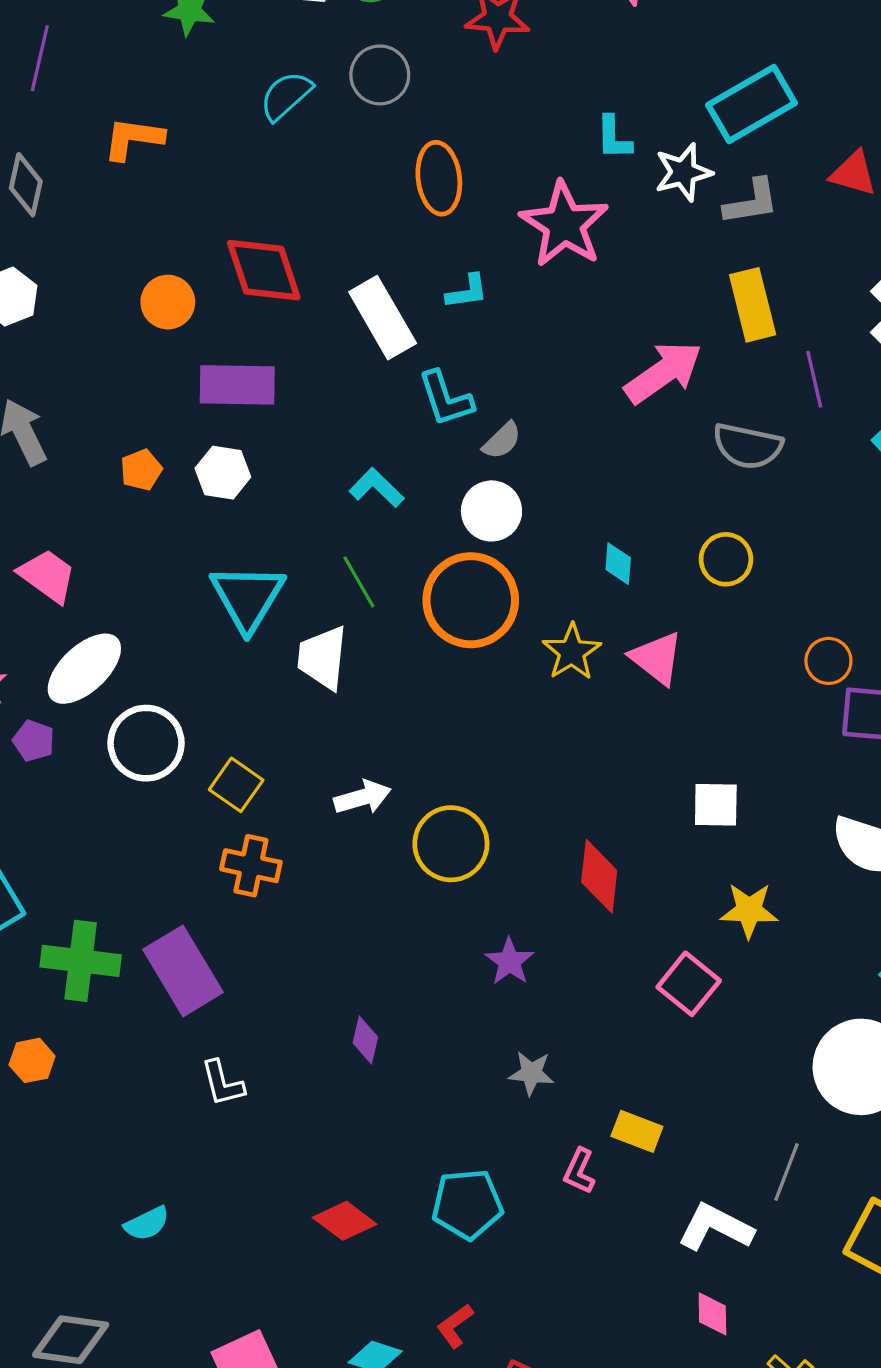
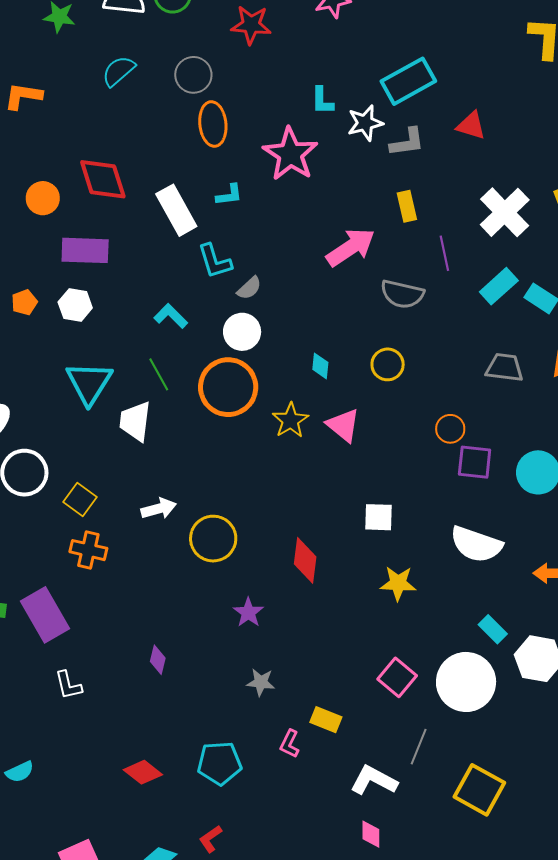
gray circle: (380, 75) -> (193, 75), moved
yellow rectangle: (753, 305) -> (407, 206), size x0.7
pink square: (689, 984) -> (397, 677), moved

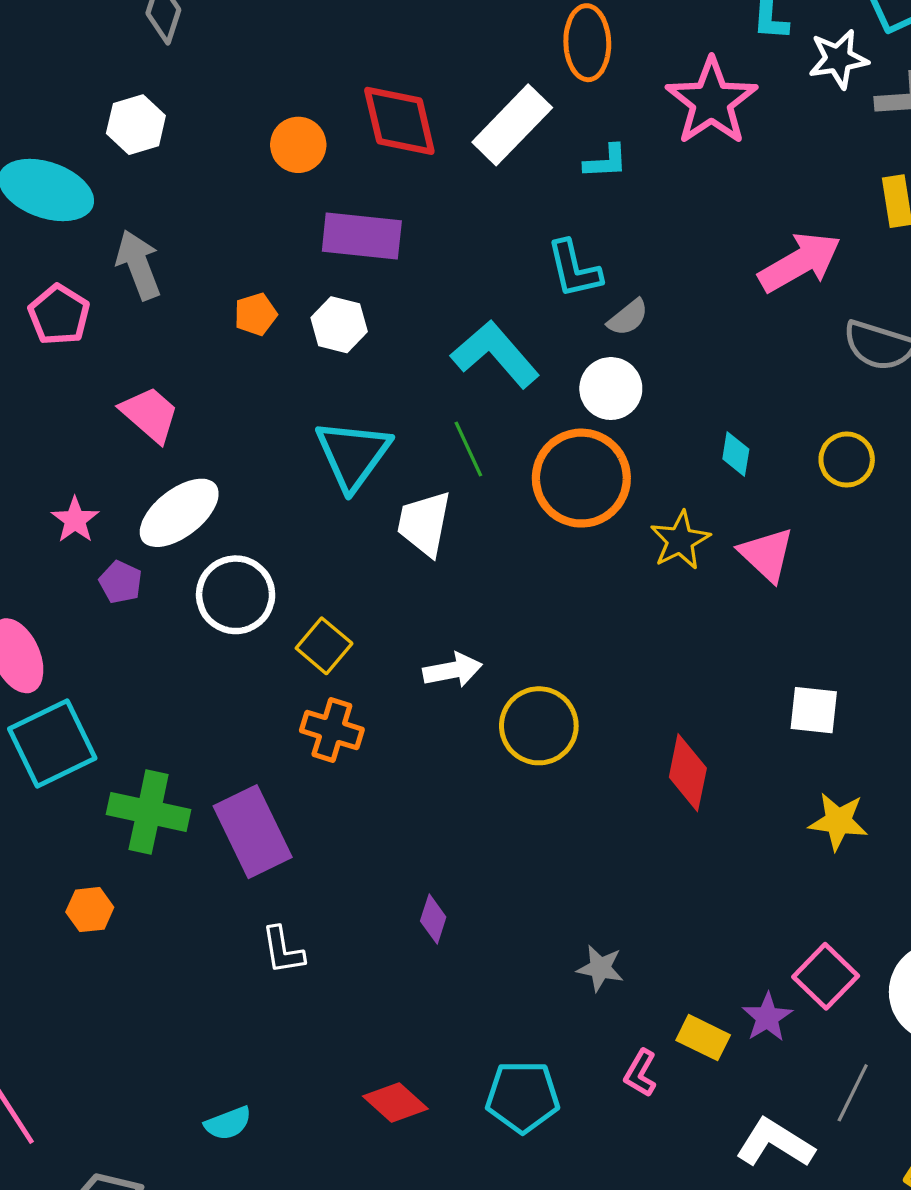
white rectangle: (176, 210) -> (512, 125), moved, turned 69
cyan L-shape: (171, 316) -> (495, 354), size x1.6
purple star: (248, 612) -> (767, 1017), moved
cyan semicircle: (20, 772) -> (228, 1123), moved

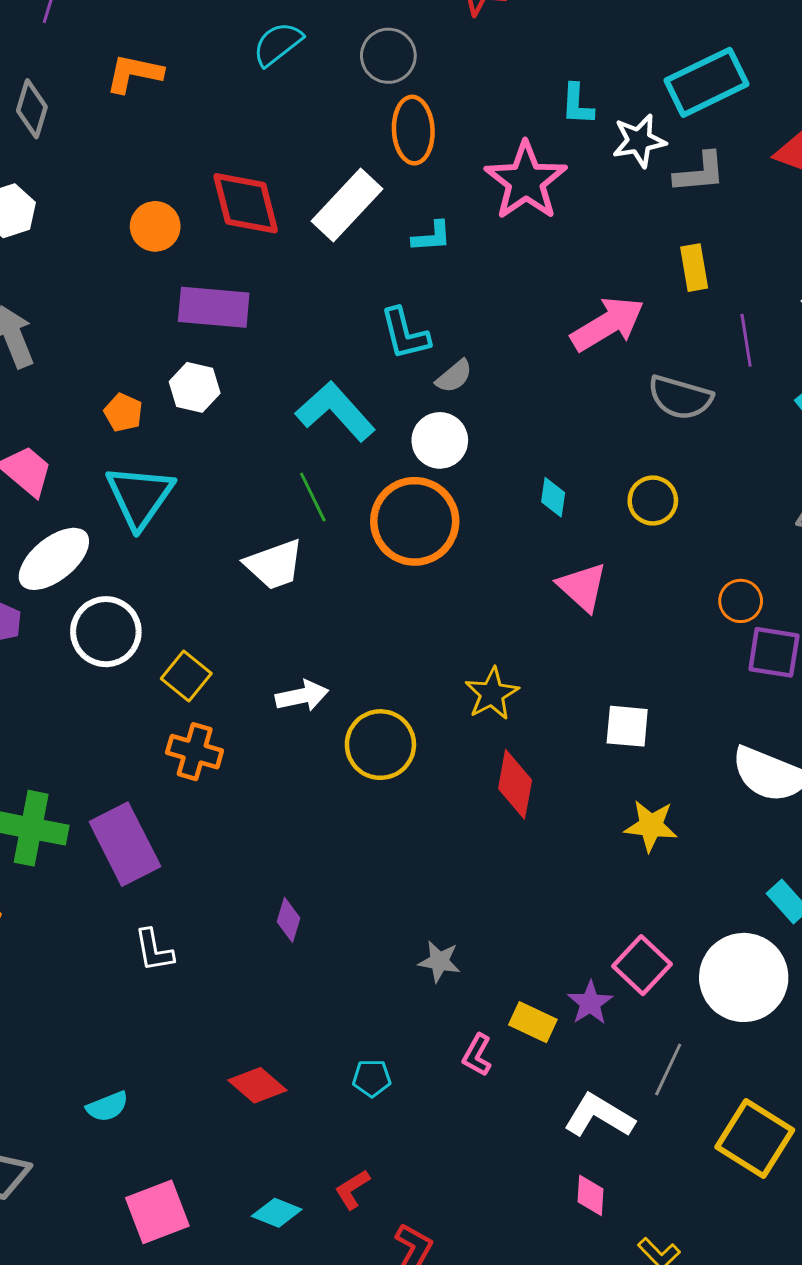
orange pentagon: (255, 314) -> (123, 413), moved, turned -30
cyan triangle: (353, 455) -> (140, 496), moved
white trapezoid: (424, 523) -> (274, 565), turned -120
yellow star: (680, 540) -> (492, 694), moved
cyan pentagon: (523, 1097) -> (372, 1078), size x0.6

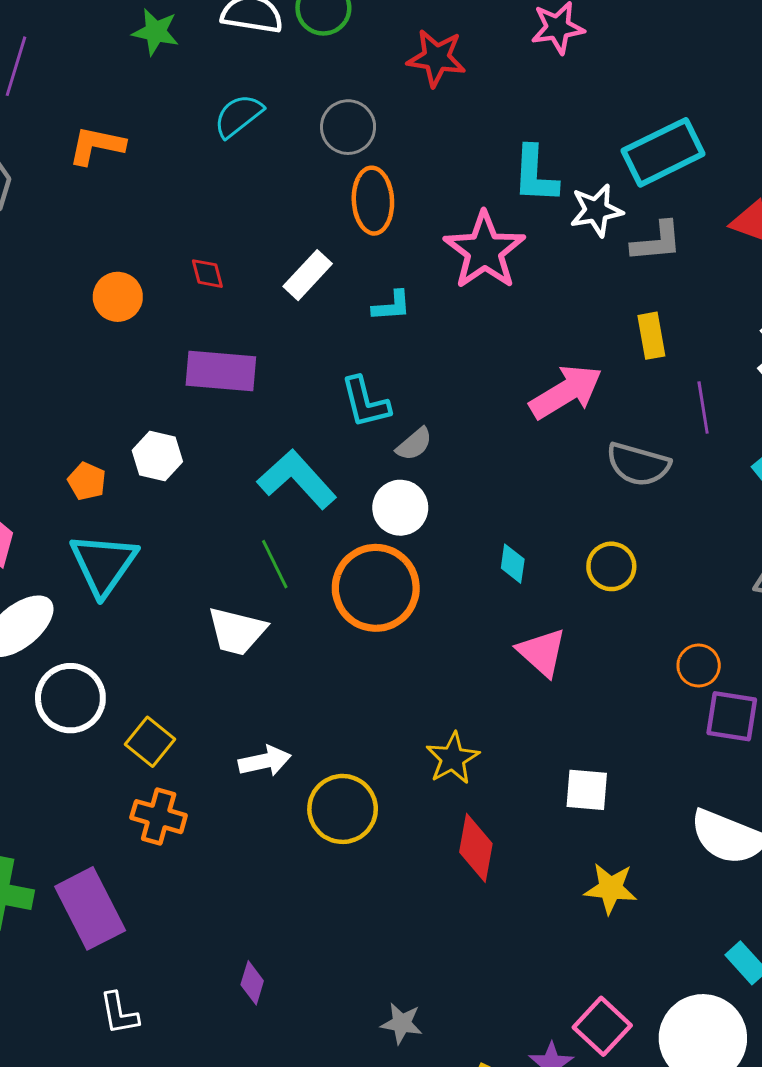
cyan L-shape: (577, 104) -> (535, 174), size x1.4
red diamond: (246, 203) -> (207, 274), size x0.5
white rectangle: (347, 205) -> (308, 275), size x0.7
purple rectangle: (214, 307) -> (221, 371), moved
white trapezoid: (274, 565) -> (237, 631), turned 34

